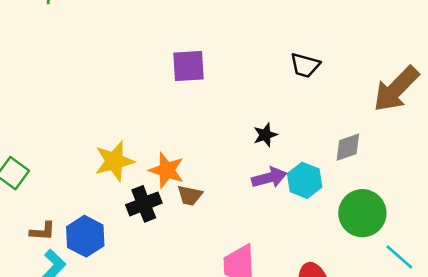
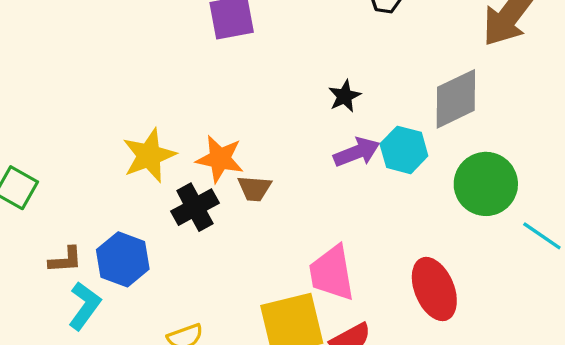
gray diamond: (348, 147) -> (456, 99), size x1.5

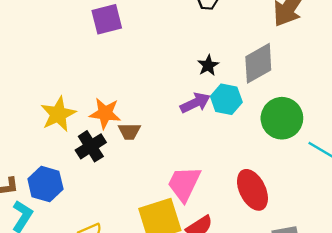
black star: (345, 96) -> (208, 65), moved
pink trapezoid: (332, 273) -> (184, 184), turned 39

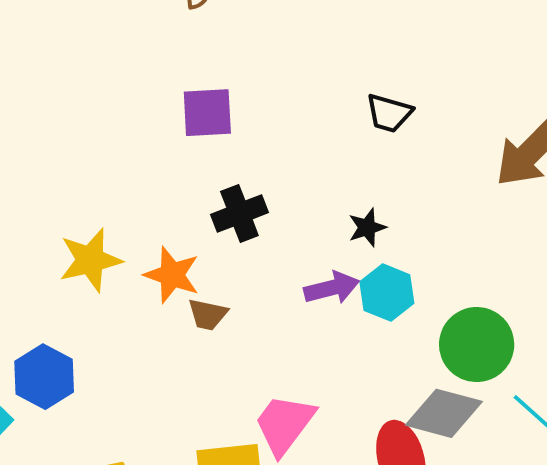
gray diamond: (258, 63) -> (444, 413), moved, turned 33
black cross: (91, 146) -> (239, 214), moved

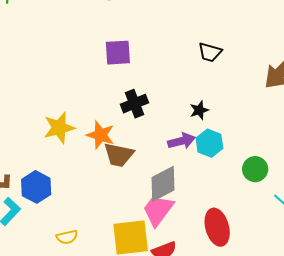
brown trapezoid: (208, 314) -> (119, 155), size x1.5
green circle: (477, 345) -> (255, 169), size x0.7
gray diamond: (444, 413) -> (163, 184), moved, turned -42

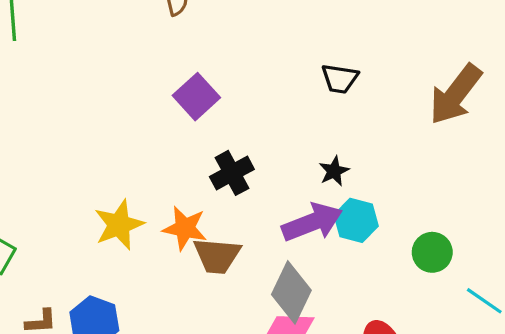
purple square: (118, 53) -> (196, 97), turned -32
purple arrow: (181, 141) -> (312, 222), size x1.4
gray diamond: (163, 184) -> (291, 292), turned -30

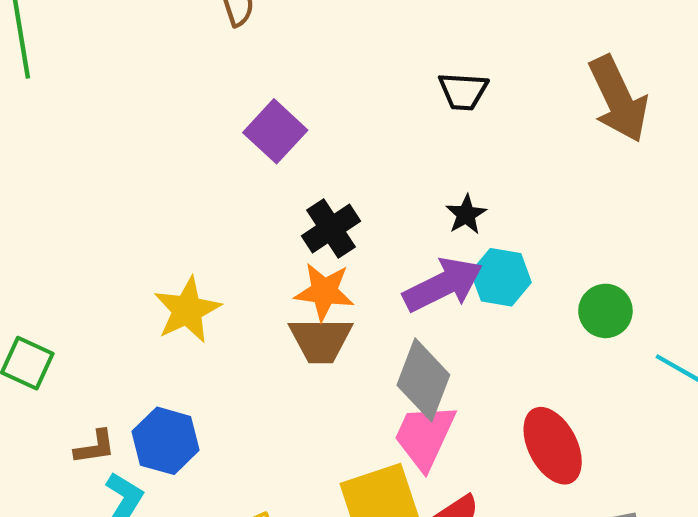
brown arrow: (455, 94) -> (618, 99), turned -58
orange star: (185, 228) -> (324, 292), moved

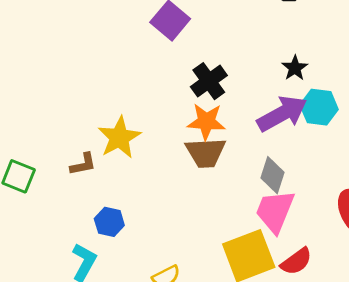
gray diamond: (423, 380) -> (272, 175), size x0.7
blue hexagon: (166, 441) -> (109, 222), size x0.7
brown L-shape: (95, 447) -> (83, 164), moved

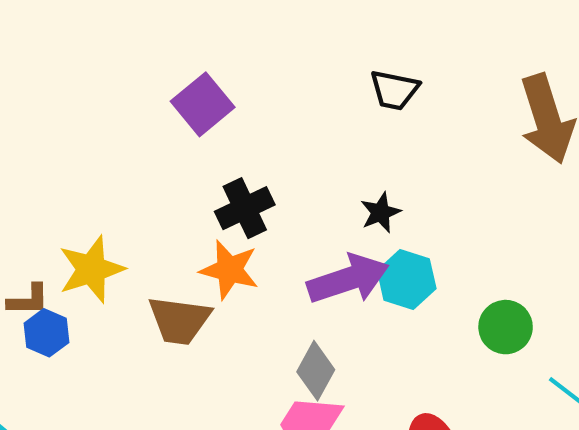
brown trapezoid: (206, 153) -> (179, 320), moved
blue hexagon: (109, 222) -> (47, 333), moved

